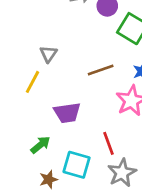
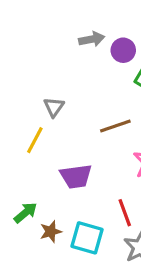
green arrow: (41, 145) -> (25, 213), moved
brown star: (49, 179) -> (51, 232), moved

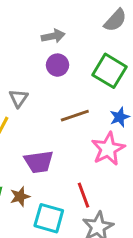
purple circle: (123, 50) -> (58, 65), moved
brown star: (51, 232) -> (20, 197), moved

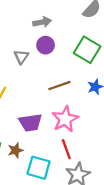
gray triangle: (18, 98) -> (21, 57), moved
pink star: (108, 149) -> (65, 119), moved

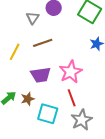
brown line: (59, 86) -> (43, 43), moved

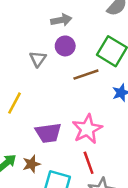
brown line: (43, 43) -> (86, 75), moved

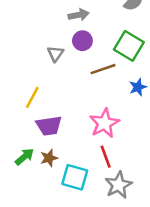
purple trapezoid: (48, 133) -> (49, 126), moved

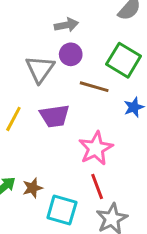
gray triangle: (55, 54) -> (40, 69), size x1.5
brown line: (103, 69) -> (94, 87), turned 35
purple trapezoid: (49, 126) -> (55, 116), moved

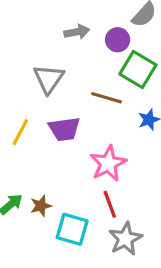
purple circle: (71, 54) -> (118, 40), moved

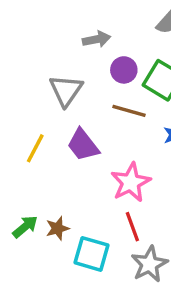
purple circle: (118, 40) -> (124, 70), moved
purple trapezoid: (64, 129) -> (83, 145), turned 60

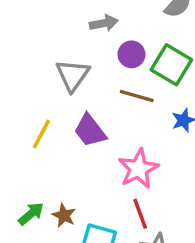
brown star: (57, 228) -> (64, 215), turned -30

